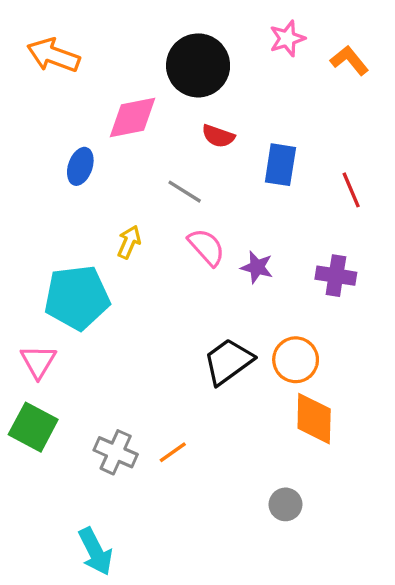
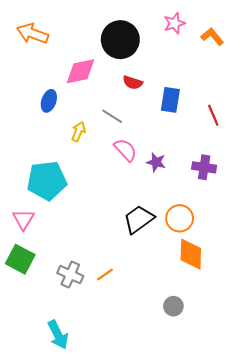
yellow arrow: (129, 242) -> (78, 132), moved

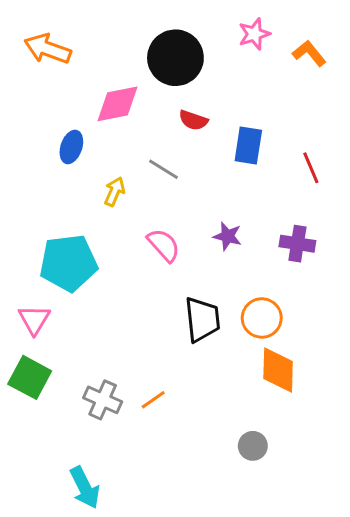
pink semicircle: (125, 150) -> (164, 245), moved
black trapezoid: (139, 219) -> (202, 319), turned 120

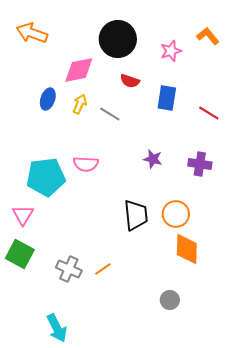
pink star: (254, 34) -> (171, 51), moved
red line: (311, 168) -> (209, 113), turned -35
yellow arrow: (115, 192) -> (80, 104), moved
pink semicircle: (164, 245) -> (86, 164), moved, turned 135

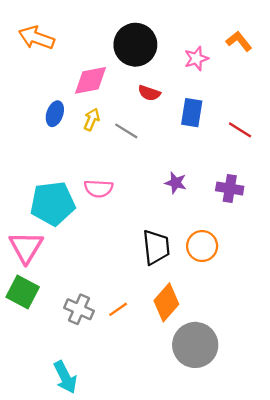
pink triangle: (23, 215) -> (26, 247), size x1.4
orange diamond: (187, 249) -> (166, 302), moved, turned 40
gray circle: (170, 300) -> (195, 345), size x2.0

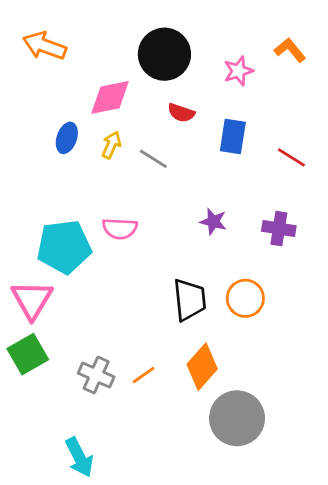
green square: (23, 292) -> (28, 354), turned 32

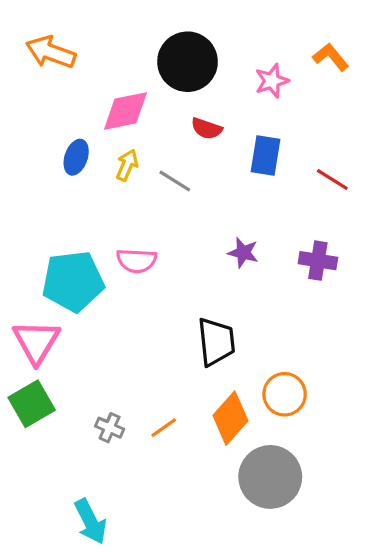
orange circle: (245, 298) -> (285, 394), moved
gray cross: (96, 375) -> (110, 428), size x0.7

